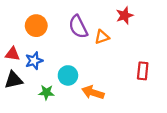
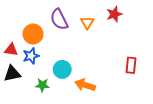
orange circle: (36, 26) -> (33, 34), moved
purple semicircle: (78, 27) -> (59, 19), moved
orange triangle: (102, 37) -> (87, 23), moved, turned -40

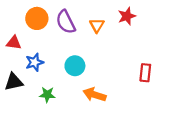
orange circle: (33, 34) -> (37, 18), moved
red triangle: (11, 50) -> (14, 43), moved
cyan circle: (62, 69) -> (75, 66), moved

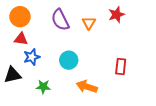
orange circle: (37, 18) -> (20, 17), moved
red triangle: (14, 43) -> (21, 39), moved
red rectangle: (145, 73) -> (121, 66), moved

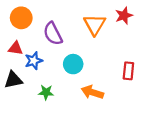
purple semicircle: (60, 20) -> (53, 34), moved
orange triangle: (89, 23) -> (95, 25), size x1.5
red triangle: (21, 39) -> (16, 48), moved

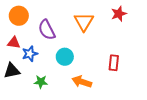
red star: (124, 16) -> (119, 14), moved

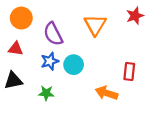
blue star: (30, 54) -> (50, 61), moved
orange arrow: (82, 82) -> (107, 93), moved

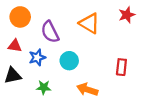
orange triangle: (95, 25) -> (89, 23), turned -30
blue star: (50, 61) -> (37, 57), moved
orange arrow: (107, 93) -> (87, 89), moved

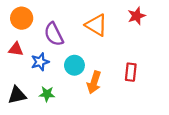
black triangle: (13, 76) -> (17, 95), moved
orange arrow: (87, 89) -> (94, 82), moved, turned -90

